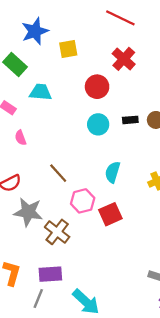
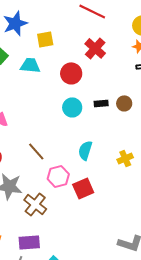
cyan trapezoid: (40, 92) -> (30, 65), moved

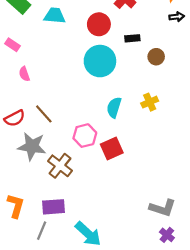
black rectangle: (101, 103) -> (132, 38), moved
cyan circle: (72, 107) -> (100, 61), size x1.5
brown line: (36, 151) -> (44, 114), moved
yellow cross: (125, 158) -> (150, 102), moved

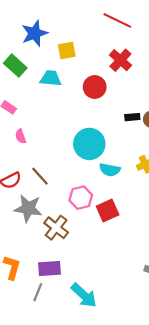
black rectangle: (132, 38) -> (132, 117), moved
cyan circle: (100, 61) -> (89, 144), moved
cyan semicircle: (114, 107) -> (110, 170), turned -96

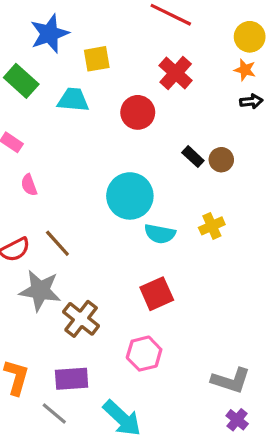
black rectangle: (132, 117) -> (193, 157), turned 48
pink hexagon: (81, 198) -> (144, 354), moved
gray line: (38, 292) -> (54, 413), turned -72

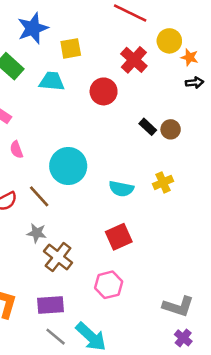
yellow circle: (250, 37) -> (169, 41), moved
cyan circle: (130, 196) -> (68, 166), moved
gray star: (40, 291) -> (37, 233), moved, size x0.6
gray line: (54, 413) -> (56, 337), moved

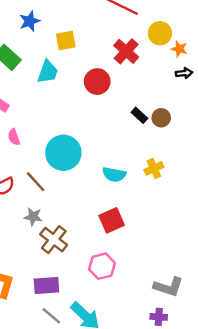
blue star: (33, 28) -> (30, 21), size x0.7
cyan trapezoid: (52, 81) -> (48, 72), turned 105
purple cross: (183, 338) -> (159, 317), moved, turned -35

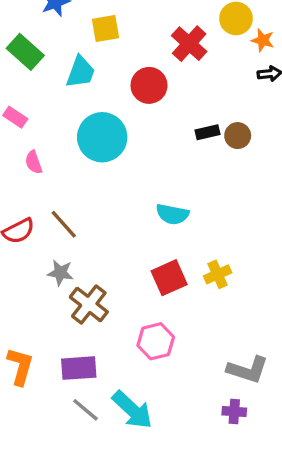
black rectangle: (139, 115) -> (208, 132), turned -56
cyan circle: (63, 153) -> (102, 137), moved
yellow cross: (154, 168) -> (218, 274), moved

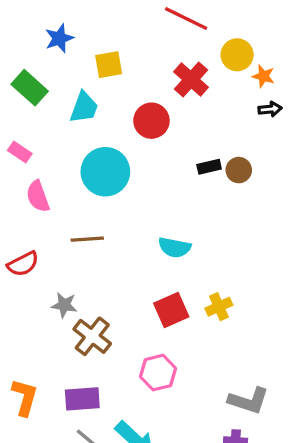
pink semicircle: (34, 162) -> (38, 196), size x1.4
brown line: (64, 224) -> (87, 239), moved, turned -52

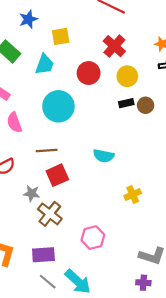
yellow circle: (237, 55) -> (127, 76), moved
red square: (171, 310) -> (57, 175), moved

